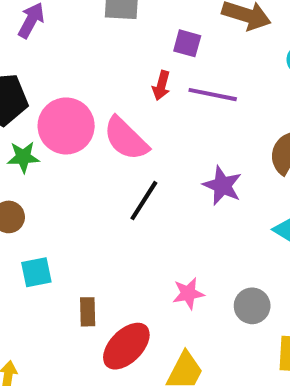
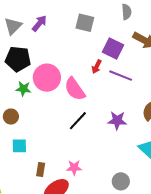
purple square: (187, 43) -> (113, 48), size x1.5
purple star: (222, 186) -> (117, 120), turned -30
pink star: (188, 293) -> (74, 168), moved

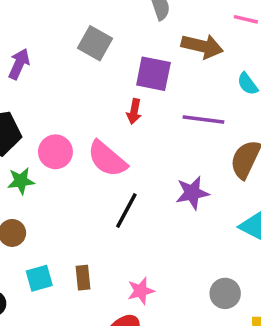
gray square: (85, 23) -> (95, 43), turned 30
purple line: (121, 76) -> (203, 120), moved
pink circle: (47, 78) -> (55, 152), size x0.7
brown rectangle: (41, 170) -> (83, 278), moved

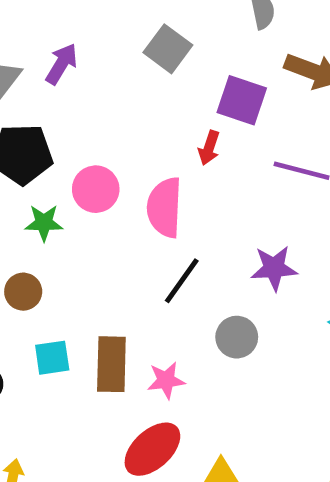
pink semicircle: (107, 159) -> (165, 207), turned 45
brown rectangle: (83, 278) -> (111, 364), size x1.6
pink star: (141, 291) -> (166, 380), moved
gray circle: (225, 293) -> (237, 337), moved

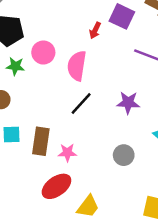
red arrow: (209, 148) -> (95, 30), moved
gray circle: (237, 337) -> (124, 155), moved

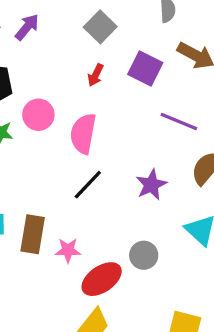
red arrow: (95, 30) -> (96, 75), moved
purple star: (128, 103) -> (151, 185), turned -30
red ellipse: (56, 186) -> (102, 279), moved

